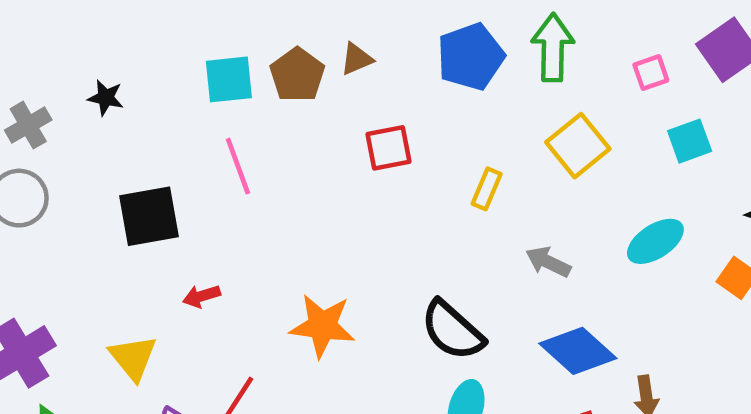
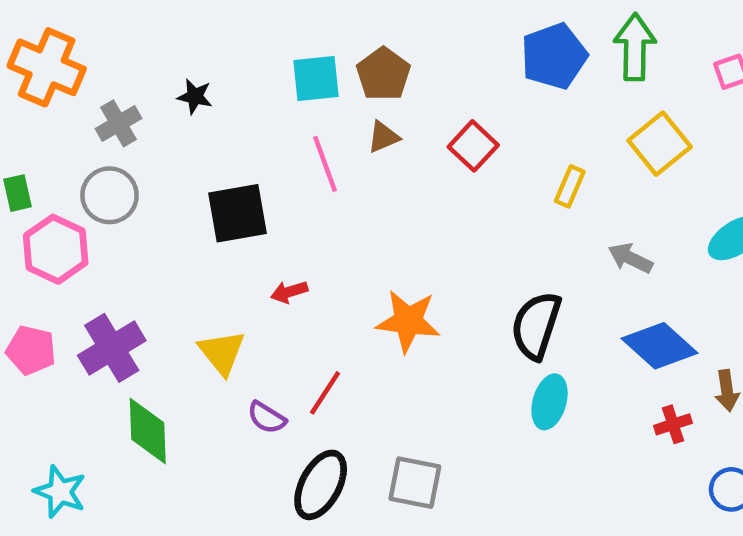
brown triangle: (357, 59) -> (383, 137), moved
red square: (389, 148) -> (473, 146), turned -36
black semicircle: (452, 330) -> (536, 326), turned 66

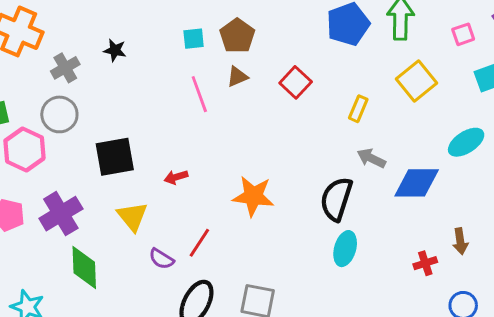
cyan square: (316, 79) -> (194, 39), size x0.7
black square: (237, 213) -> (115, 157), moved
gray arrow: (630, 258) -> (371, 158), moved
blue diamond: (660, 346) -> (417, 183), moved, turned -42

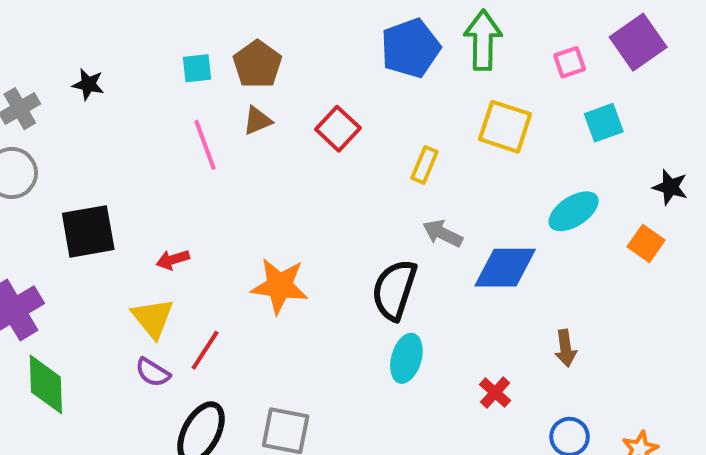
yellow square: (417, 81) -> (505, 127), turned -33
yellow triangle: (132, 217) -> (153, 318), moved
red cross: (425, 263) -> (495, 393), moved, turned -30

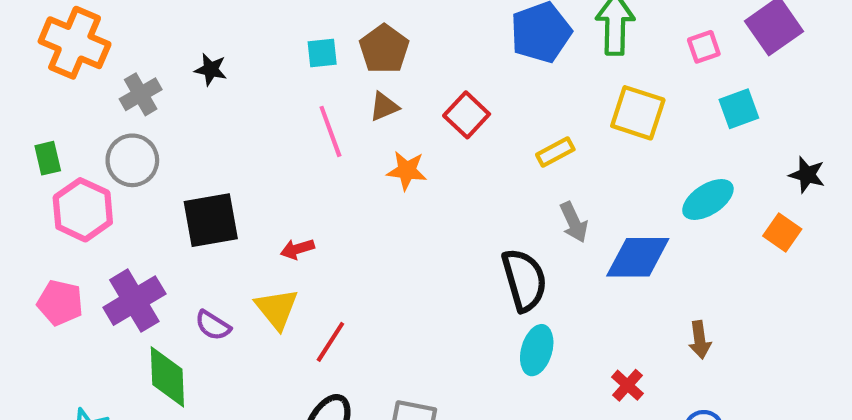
yellow rectangle: (425, 165) -> (555, 152), turned 39
gray arrow: (443, 233) -> (574, 222), turned -141
orange star: (280, 286) -> (407, 171), moved, size x0.7
black semicircle: (394, 290) -> (524, 280), turned 146
purple semicircle: (153, 372) -> (213, 325), moved

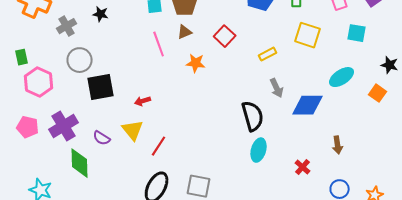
cyan square: (739, 109) -> (357, 33), turned 30
gray circle: (132, 160) -> (80, 60), moved

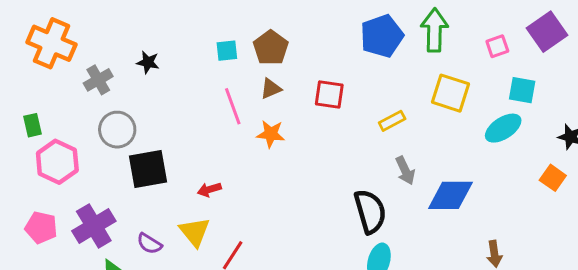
red square: (225, 36) -> (329, 94), turned -35
orange star: (196, 63) -> (271, 134), moved
cyan ellipse: (342, 77) -> (503, 128), moved

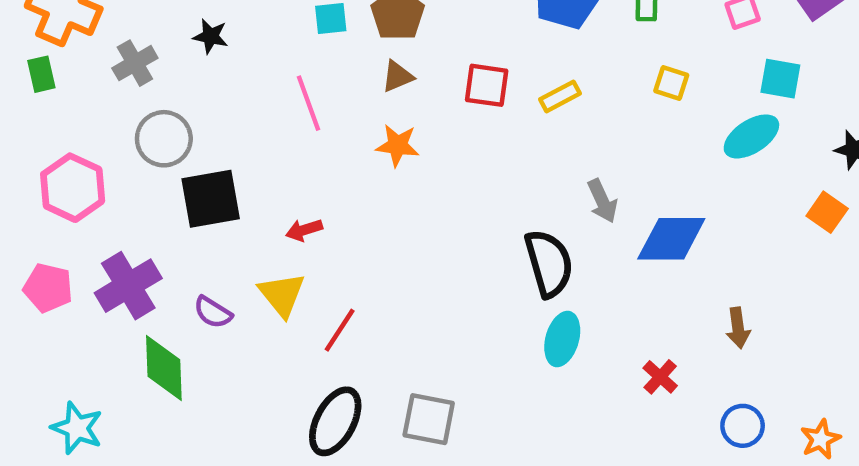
yellow square: (451, 93) -> (671, 83), size x0.6
pink line: (233, 106) -> (309, 103), moved
yellow rectangle: (392, 121) -> (560, 96), moved
green rectangle: (32, 125) -> (41, 74), moved

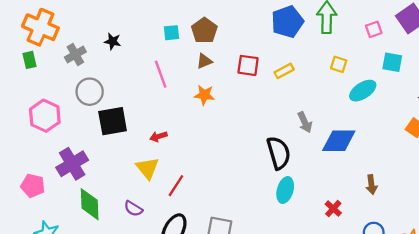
cyan ellipse: (751, 136) -> (363, 91), moved
pink pentagon: (48, 288) -> (33, 186), moved
purple semicircle: (213, 312) -> (133, 209), moved

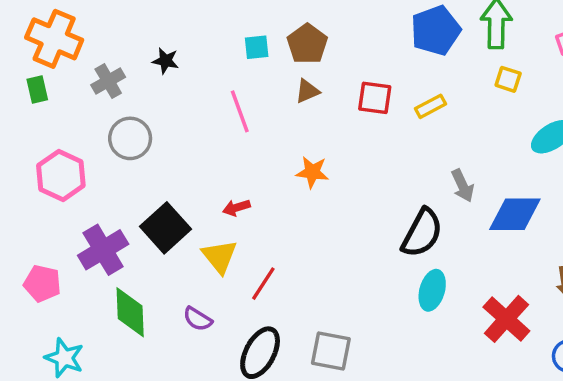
yellow square: (339, 64) -> (508, 79), moved
orange star: (204, 95) -> (312, 172), moved
black square: (113, 121) -> (166, 228), moved, turned -32
black semicircle: (279, 153) -> (422, 233), turned 44
red cross: (333, 209) -> (506, 319), size x1.8

